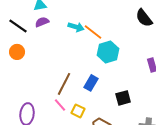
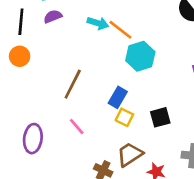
black line: (18, 26) -> (21, 22), turned 60
brown line: (64, 84) -> (73, 84), moved
yellow square: (78, 111) -> (124, 117), moved

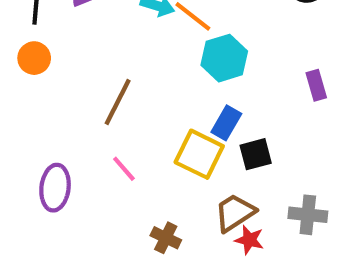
blue rectangle: (118, 97) -> (226, 123), moved
yellow square: (124, 117) -> (199, 154), size x1.6
brown trapezoid: (130, 154) -> (235, 213), moved

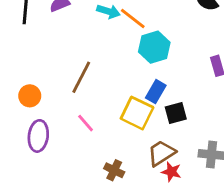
orange circle: (34, 58) -> (30, 96), moved

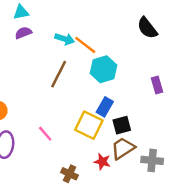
brown line: (81, 77) -> (59, 74), moved
brown trapezoid: (161, 153) -> (123, 148), moved
red star: (171, 172) -> (102, 162), moved

